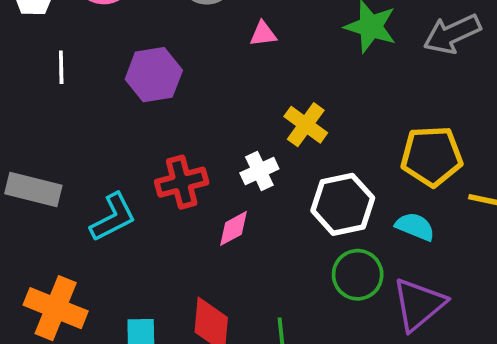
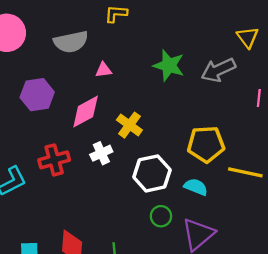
pink diamond: (233, 228) -> (86, 112), moved, size x1.5
green circle: (358, 275) -> (161, 216), size x0.7

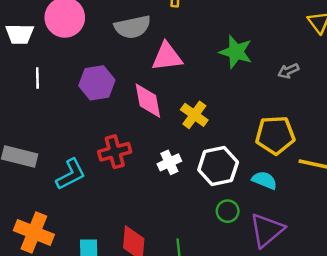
pink triangle: (104, 70) -> (167, 57), size x1.8
gray arrow: (218, 70) -> (288, 71), moved, size x0.6
pink diamond: (86, 112) -> (148, 101), turned -72
white cross: (101, 153) -> (169, 162), moved

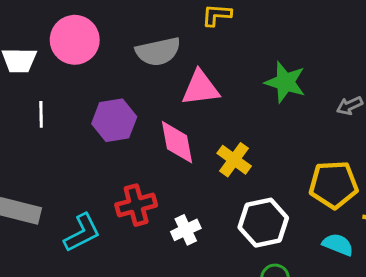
white cross: (169, 162) -> (186, 230), moved
cyan semicircle: (264, 180) -> (338, 245), moved

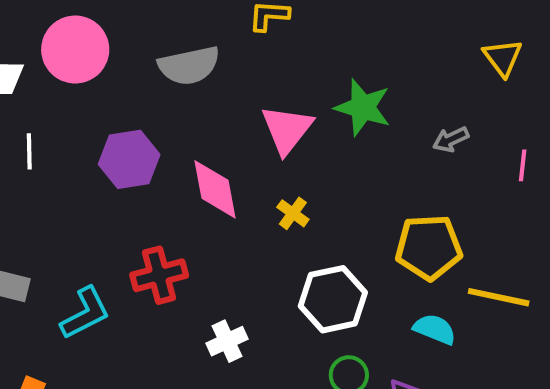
pink triangle: (200, 88) -> (287, 129), moved, turned -45
yellow cross: (234, 160) -> (293, 213), size x0.7
white cross: (186, 230) -> (227, 341), moved

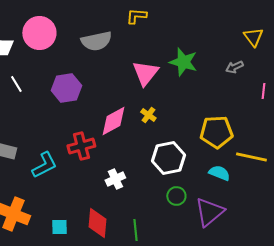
gray arrow: (451, 139) -> (234, 67), moved
white line: (29, 151) -> (16, 84), turned -30
pink diamond: (215, 189) -> (113, 121), moved, turned 72

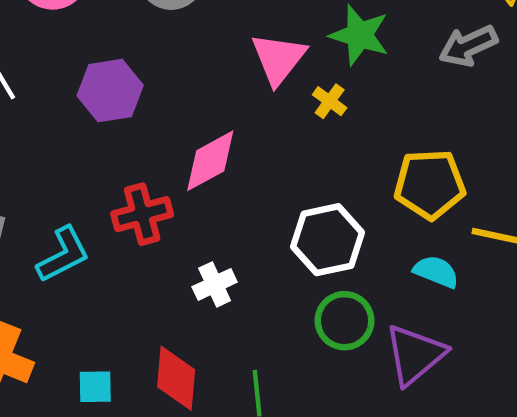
gray arrow: (234, 67) -> (468, 46), size x1.5
yellow cross: (148, 115) -> (330, 101), moved
green circle: (176, 196) -> (345, 321), size x1.4

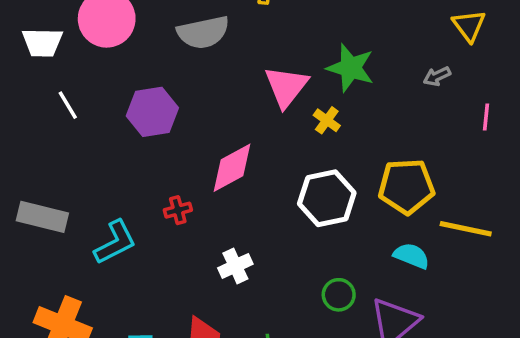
gray arrow: (468, 46) -> (437, 76), size x0.6
red cross: (142, 214) -> (178, 210), size x0.6
white hexagon: (327, 240) -> (327, 198), moved
green circle: (345, 321) -> (339, 295), size x0.7

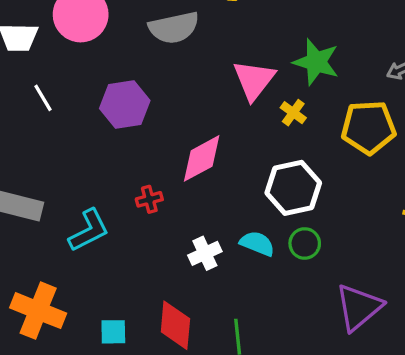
yellow pentagon: (406, 186) -> (368, 127), moved
cyan semicircle: (411, 256) -> (257, 243), moved
green circle: (339, 295) -> (305, 243), moved

